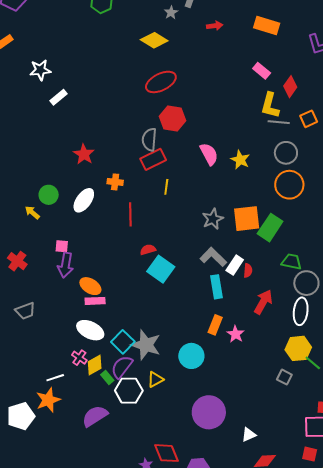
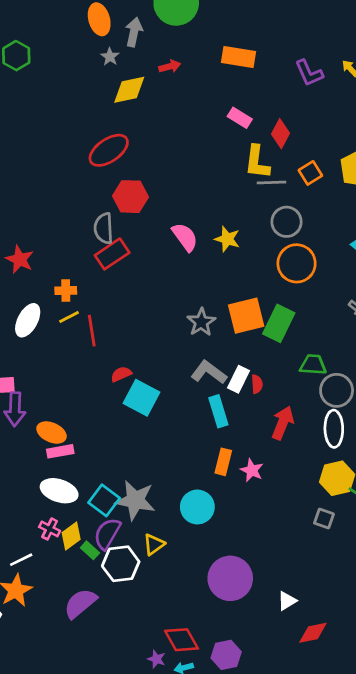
yellow diamond: (154, 40) -> (129, 90), moved, turned -36
yellow line: (166, 187) -> (69, 317), moved, turned 63

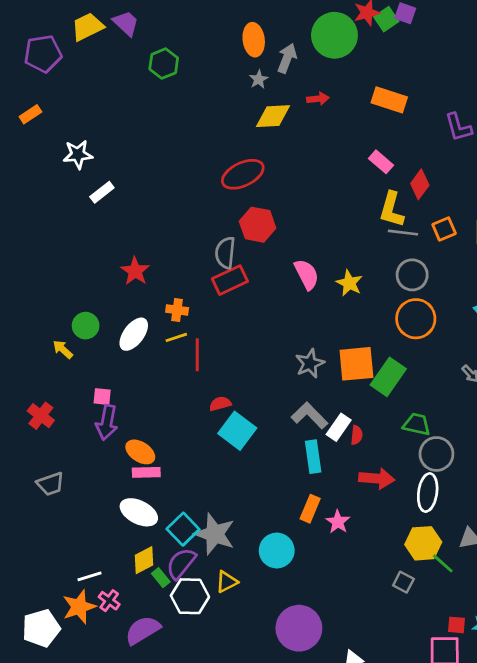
red arrow: (283, 423) -> (377, 479), turned 64
pink cross: (50, 529) -> (109, 601), moved

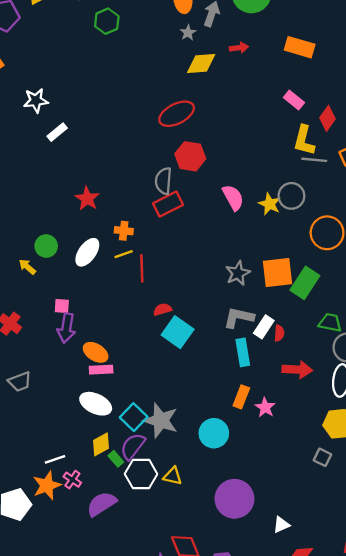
gray circle: (412, 275) -> (291, 196), moved
gray L-shape: (310, 415) -> (239, 318), turned -32
yellow triangle: (227, 582) -> (173, 476), moved, turned 42

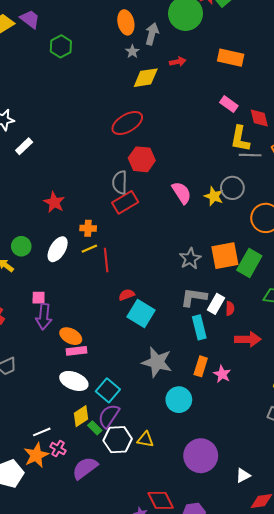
red diamond: (327, 118) -> (259, 118), turned -45
gray star: (161, 421) -> (157, 362), moved

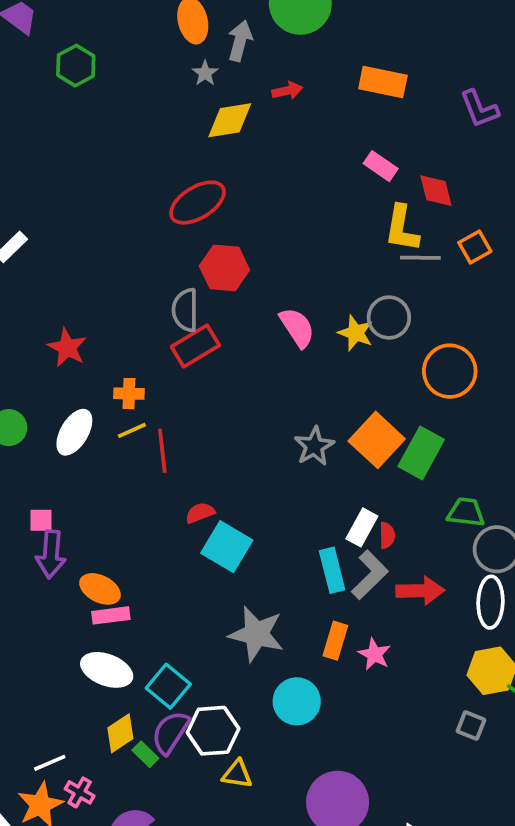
orange square: (225, 256) -> (377, 440), turned -36
gray L-shape: (194, 297) -> (370, 575), moved, turned 128
white hexagon: (118, 440) -> (213, 731), moved

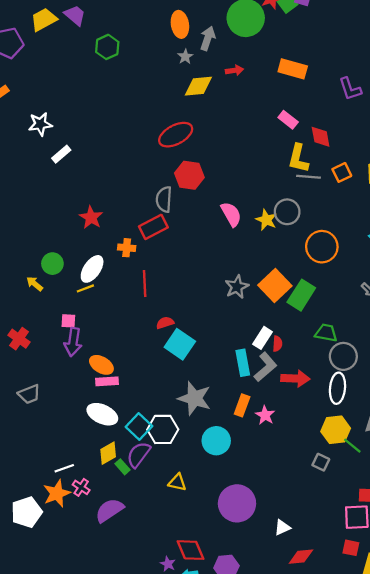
red rectangle: (195, 346) -> (153, 227), moved
yellow line: (132, 430) -> (85, 288), moved
white hexagon: (213, 731) -> (163, 429), moved

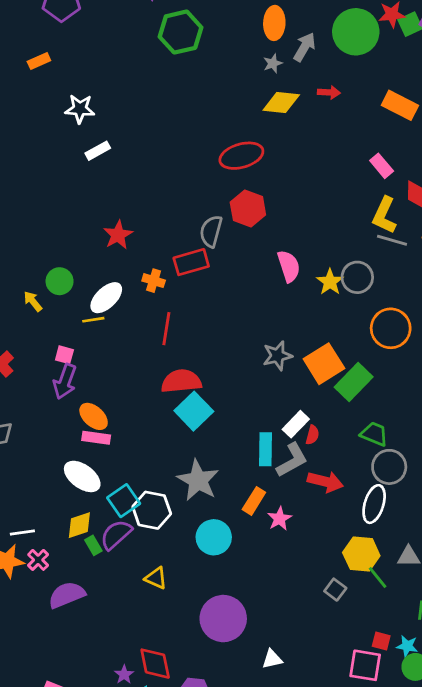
green hexagon: (107, 47) -> (180, 32), size x1.4
red semicircle: (165, 323) -> (181, 381), size x1.8

